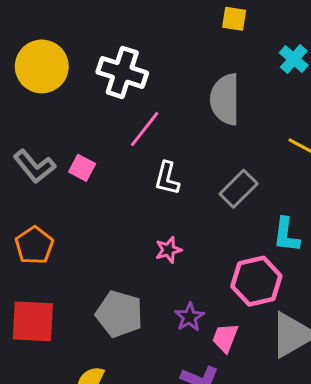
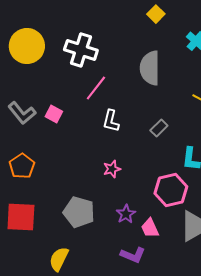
yellow square: (234, 19) -> (156, 14), turned 36
gray rectangle: (239, 189) -> (159, 128), size x0.7
pink trapezoid: (225, 338) -> (150, 228), turned -45

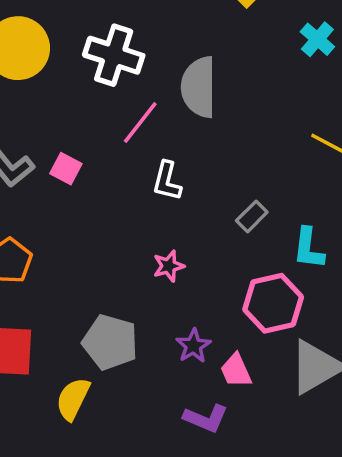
gray semicircle: (150, 68) -> (199, 87), moved
gray rectangle: (159, 128) -> (252, 216), moved
yellow semicircle: (59, 259) -> (73, 399), moved

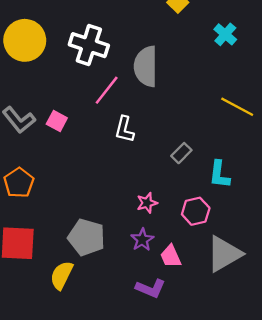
pink star: (169, 266) -> (147, 203), moved
pink hexagon: (273, 303) -> (196, 211), size x0.7

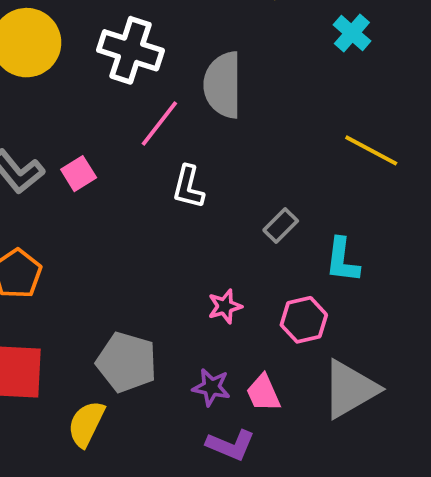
pink square: (57, 121) -> (79, 174), turned 30
purple star: (142, 240) -> (211, 387), moved, turned -30

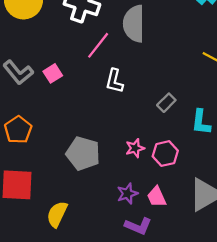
pink hexagon: (304, 320) -> (165, 154), moved
gray pentagon: (127, 362) -> (83, 154), moved
purple star: (211, 387) -> (127, 194), turned -30

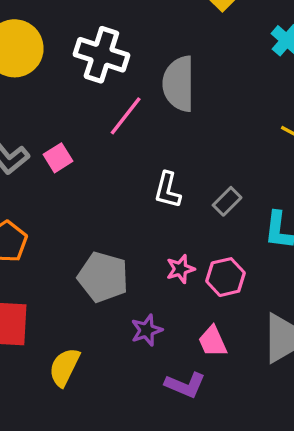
white L-shape: (114, 81) -> (168, 190), moved
purple star: (127, 194) -> (147, 330), moved

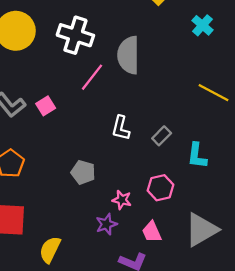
pink star: (180, 269) -> (122, 200), moved, turned 30
gray pentagon: (103, 277) -> (83, 172), moved, size x0.7

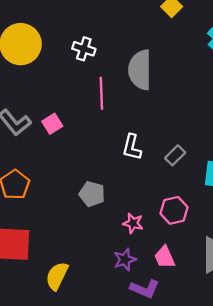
white cross: (75, 35) -> (84, 49), size x0.6
pink line: (92, 77) -> (101, 93), turned -40
purple star: (106, 224) -> (125, 260), moved

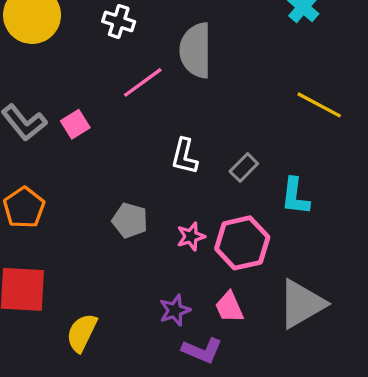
pink line: (101, 93) -> (143, 82), turned 56
pink hexagon: (174, 210) -> (242, 243), size x1.4
pink star: (133, 223) -> (191, 236), moved, turned -30

